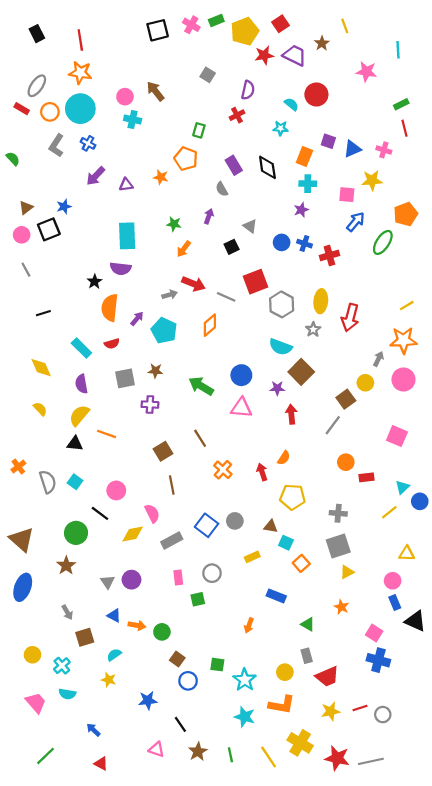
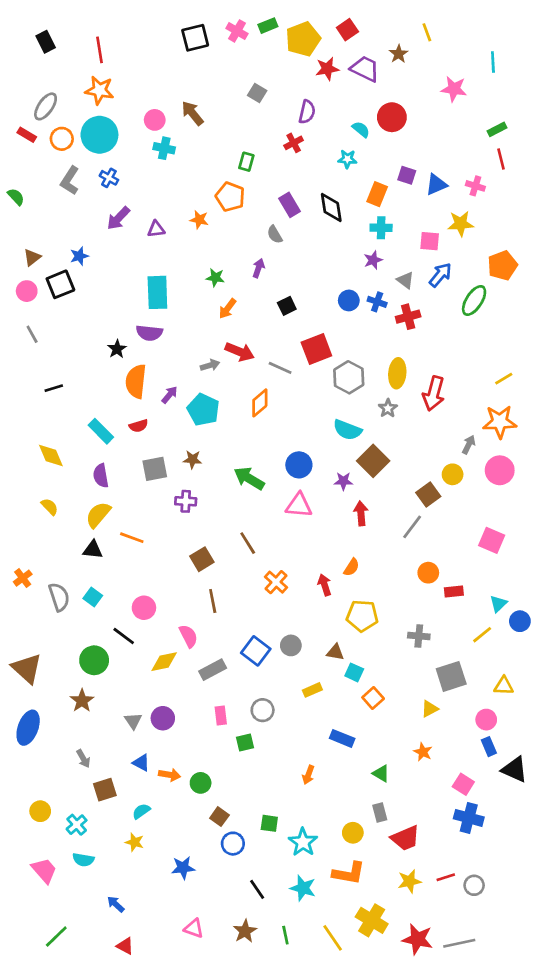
gray triangle: (250, 226) -> (405, 280), moved
gray square: (338, 546) -> (451, 676), moved
black line: (180, 724) -> (257, 889), moved

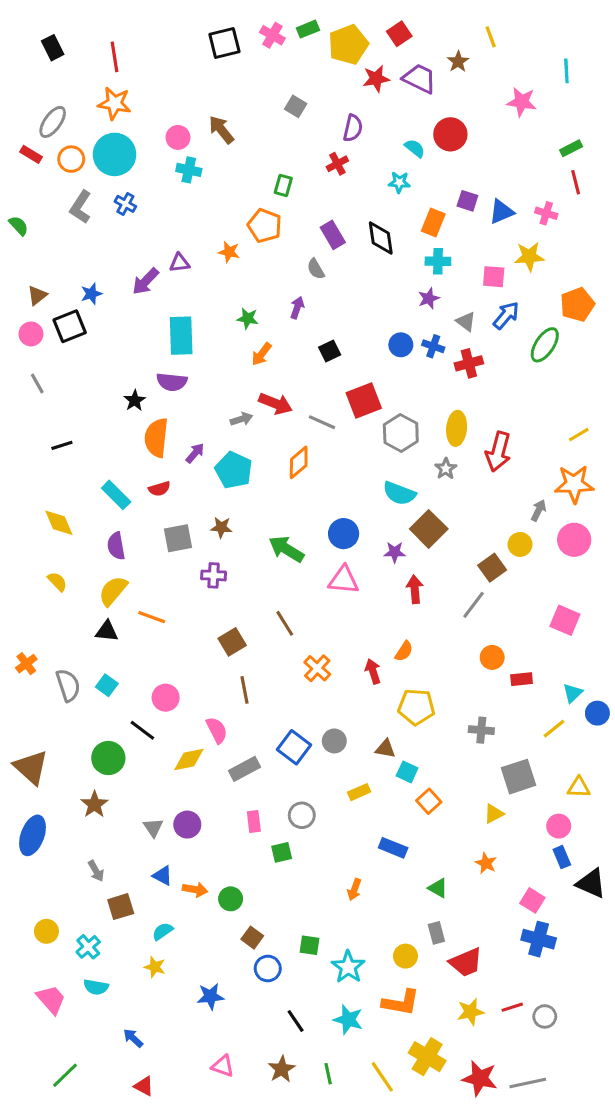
purple arrow: (118, 218) -> (145, 281), moved

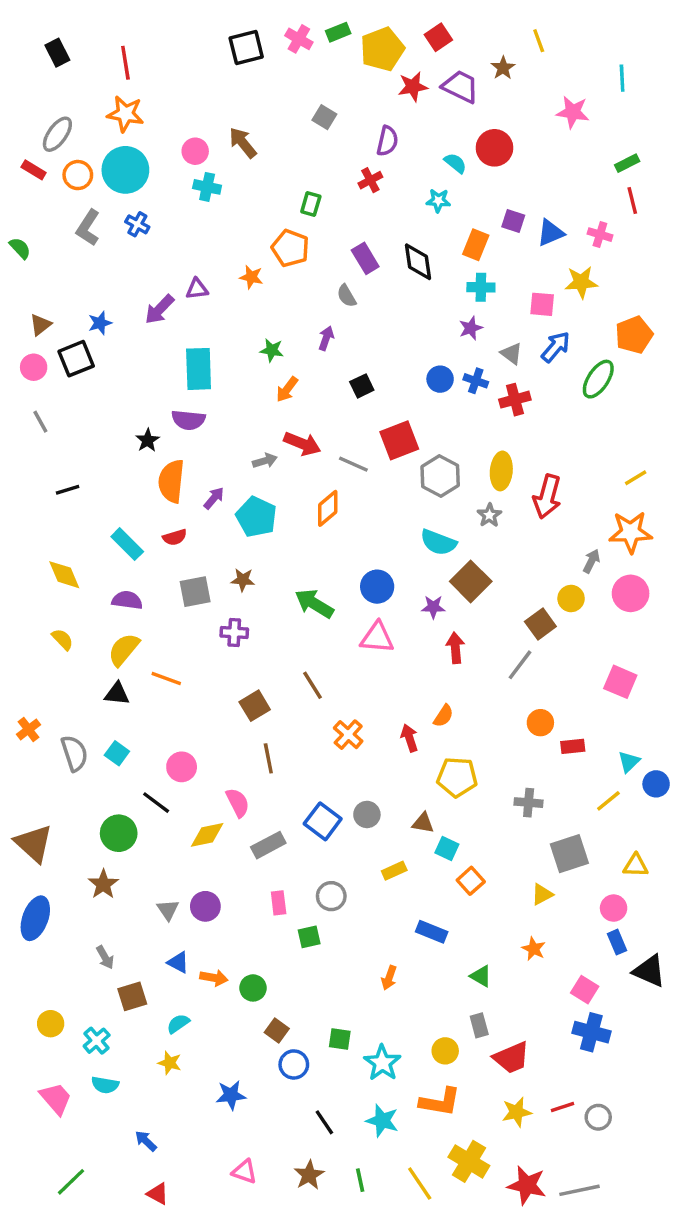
purple semicircle: (116, 546) -> (127, 600), turned 108

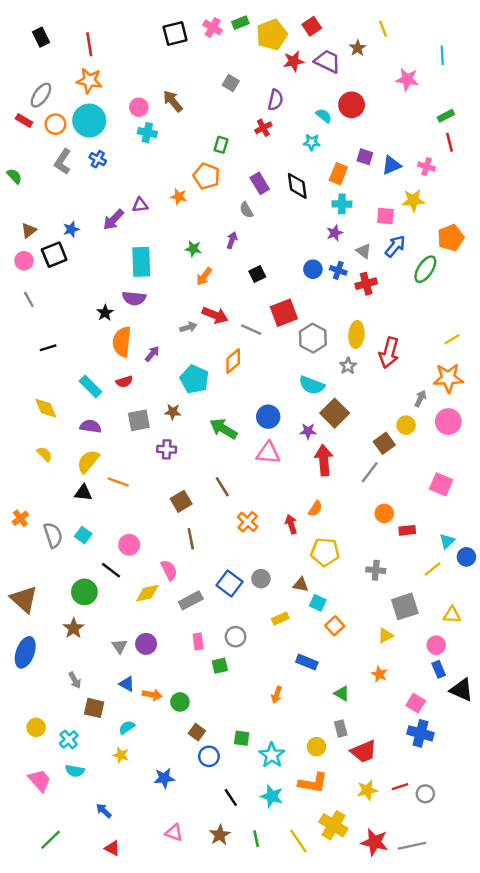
cyan pentagon: (256, 517) -> (194, 379), moved
red arrow: (455, 648) -> (324, 460), size x1.4
brown square: (132, 996) -> (94, 708), turned 30

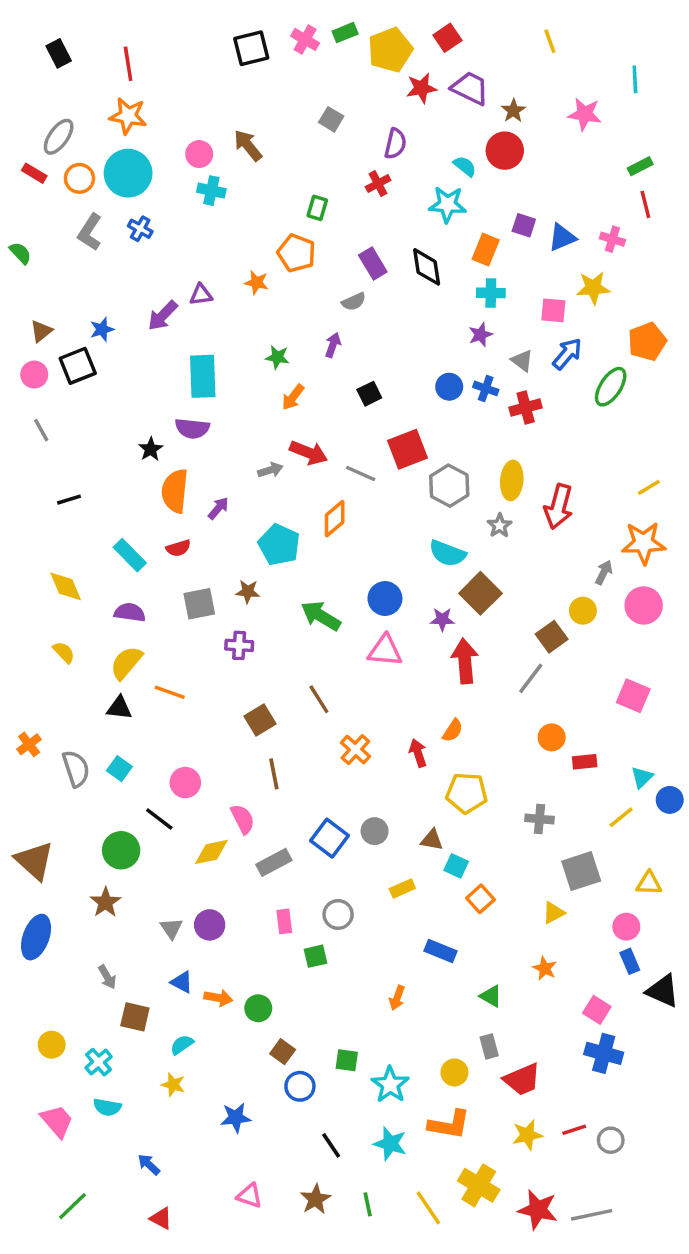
brown star: (358, 48) -> (513, 111), moved
cyan star: (312, 142) -> (447, 204), size x1.5
gray semicircle: (246, 210) -> (354, 302), turned -84

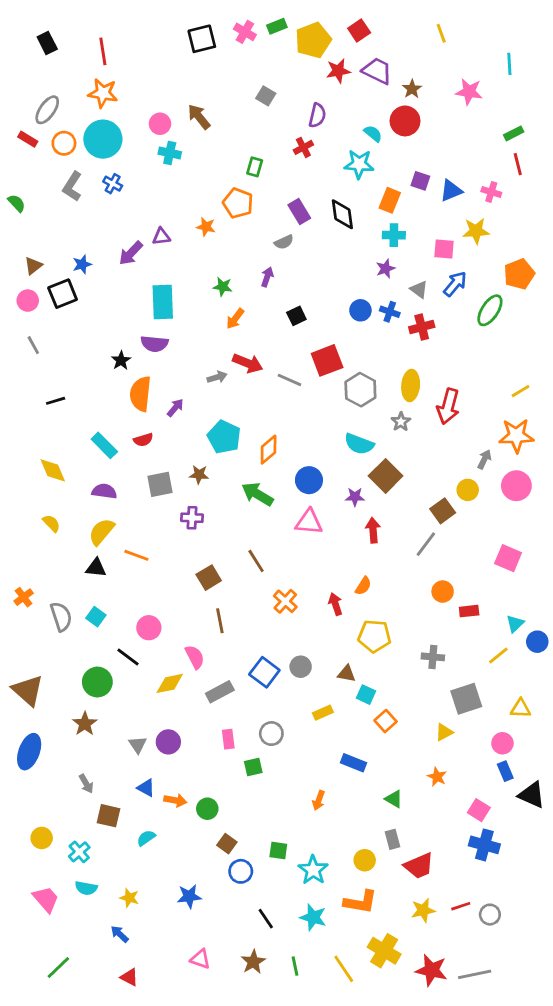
orange diamond: (335, 519) -> (269, 450), moved
red arrow: (465, 661) -> (373, 530), size x0.7
yellow star: (173, 1085) -> (129, 898), moved

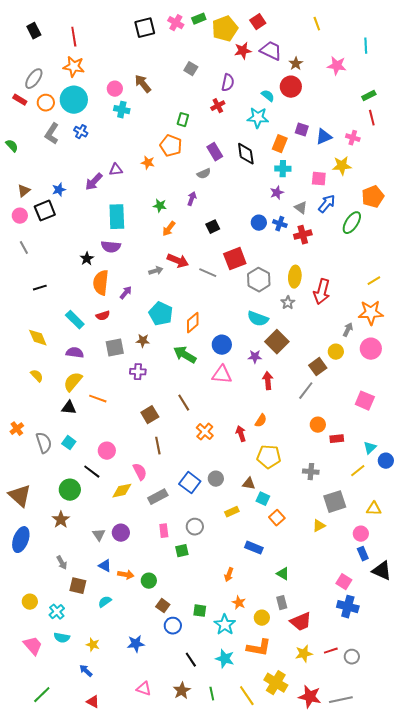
orange star: (437, 777) -> (239, 603), moved

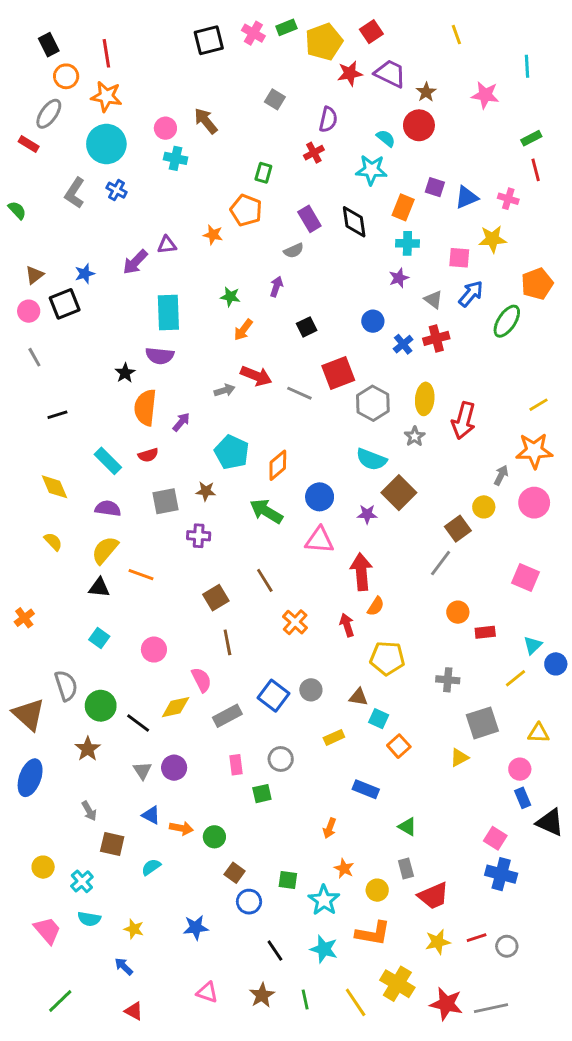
orange circle: (46, 103) -> (66, 76), moved
blue cross: (280, 224) -> (403, 344), moved, turned 32
red arrow: (268, 381) -> (361, 572), moved, size x1.4
gray semicircle: (44, 443) -> (66, 686), moved
black line: (92, 472) -> (138, 723), moved

